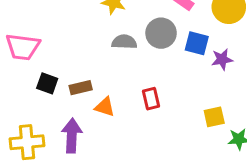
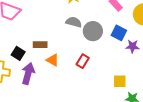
gray circle: (161, 33) -> (93, 31), moved
black square: (47, 83) -> (18, 53), moved
red rectangle: (151, 99) -> (83, 61), turned 32

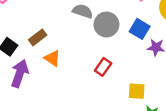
brown rectangle: (40, 45) -> (38, 37), turned -40
red rectangle: (83, 61) -> (103, 67), moved

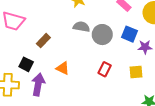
brown rectangle: (38, 37) -> (43, 41), moved
yellow square: (137, 91) -> (136, 72), moved

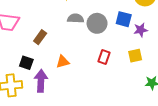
orange triangle: (63, 68) -> (63, 62), turned -32

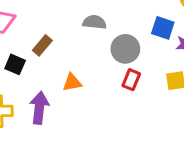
gray circle: (97, 23) -> (125, 49), moved
black square: (26, 63) -> (15, 64), moved

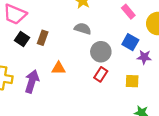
brown rectangle: (42, 45) -> (43, 38), turned -32
black square: (15, 64) -> (22, 39), moved

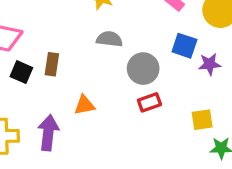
red rectangle: (101, 74) -> (149, 102), turned 48
yellow square: (132, 81) -> (202, 120), moved

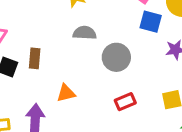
blue square: (184, 46) -> (151, 22), moved
red rectangle: (149, 102) -> (125, 102), moved

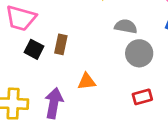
gray semicircle: (85, 33) -> (126, 26), moved

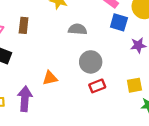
brown rectangle: (61, 44) -> (24, 25), moved
gray circle: (139, 53) -> (91, 62), moved

